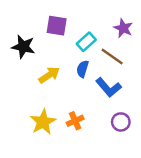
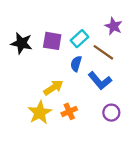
purple square: (57, 26) -> (52, 41), moved
yellow arrow: (49, 75) -> (53, 88), moved

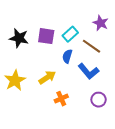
yellow star: (40, 113) -> (15, 80), moved

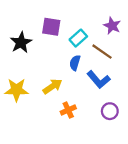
purple square: (46, 36) -> (51, 27), moved
black star: (19, 38) -> (21, 43), turned 30
yellow star: (15, 80) -> (16, 90), turned 30

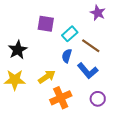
purple star: (112, 26) -> (98, 13), moved
black star: (21, 43) -> (18, 50), moved
orange cross: (68, 110) -> (61, 98), size x1.5

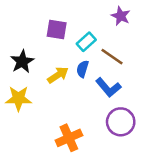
yellow arrow: (47, 77) -> (58, 75), moved
orange cross: (61, 98) -> (69, 138), moved
purple circle: (98, 99) -> (121, 122), size x1.5

